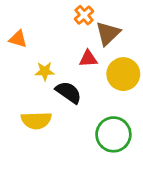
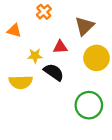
orange cross: (84, 15) -> (44, 12), moved
red triangle: (88, 59) -> (60, 47), moved
yellow semicircle: (36, 120) -> (21, 82), moved

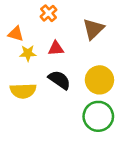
red triangle: (60, 47) -> (56, 48), moved
yellow star: (35, 56) -> (28, 53), moved
yellow circle: (97, 58) -> (99, 80), moved

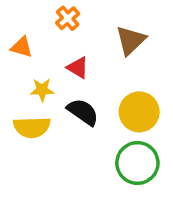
red triangle: (56, 48) -> (78, 68), turned 35
yellow star: (28, 53) -> (42, 90), moved

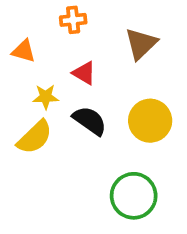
orange cross: (68, 18) -> (73, 20), turned 35
yellow semicircle: (32, 127) -> (35, 137), turned -42
green circle: (137, 163) -> (134, 196), moved

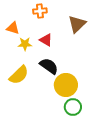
yellow star: (46, 97) -> (25, 44), moved
yellow circle: (150, 121) -> (66, 85), moved
green circle: (134, 196) -> (73, 107), size x0.7

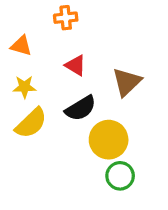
brown triangle: (77, 24) -> (127, 82), moved
yellow star: (25, 44) -> (25, 87), moved
black semicircle: (49, 66) -> (81, 108), turned 114

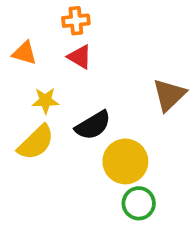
red triangle: (76, 65) -> (80, 57), moved
brown triangle: (127, 82) -> (169, 95), moved
yellow star: (25, 87) -> (45, 101), moved

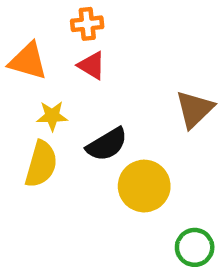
orange triangle: (25, 53) -> (28, 61), size x1.4
yellow semicircle: (36, 142) -> (41, 164), turned -30
green circle: (139, 203) -> (195, 247), moved

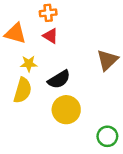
yellow circle: (144, 186) -> (66, 110), moved

